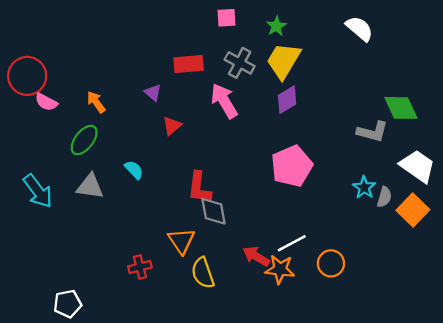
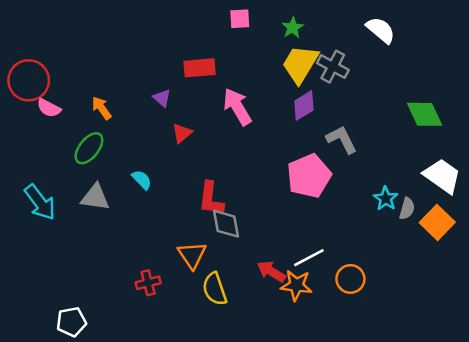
gray cross: (240, 63) -> (333, 67), moved
gray L-shape: (372, 132) -> (342, 139), moved, turned -132

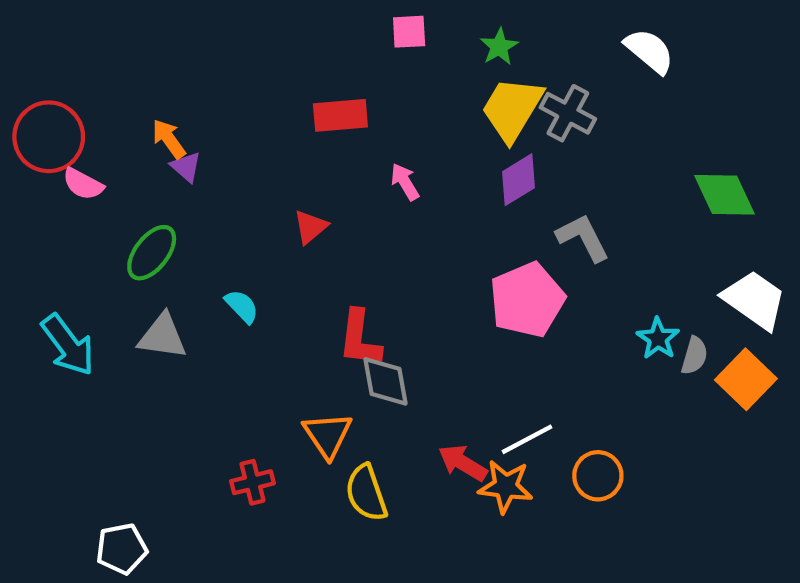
purple triangle: (162, 98) -> (186, 167), moved
pink arrow: (237, 107) -> (405, 182), size x0.6
orange arrow: (102, 108) -> (169, 139), moved

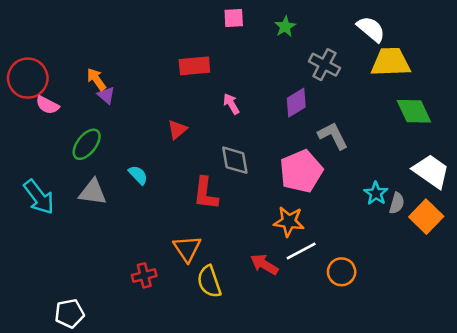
yellow trapezoid: (512, 109) -> (391, 62), moved, turned 57
gray diamond: (385, 381) -> (235, 160), moved
orange star: (506, 486) -> (289, 222), moved

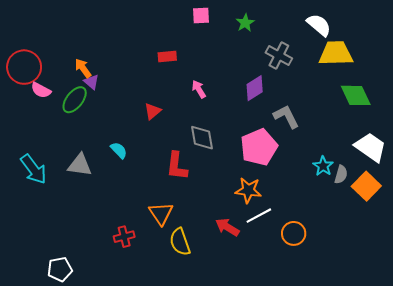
red rectangle: (194, 66) -> (167, 57), size x0.7
green ellipse: (87, 144) -> (75, 100), moved

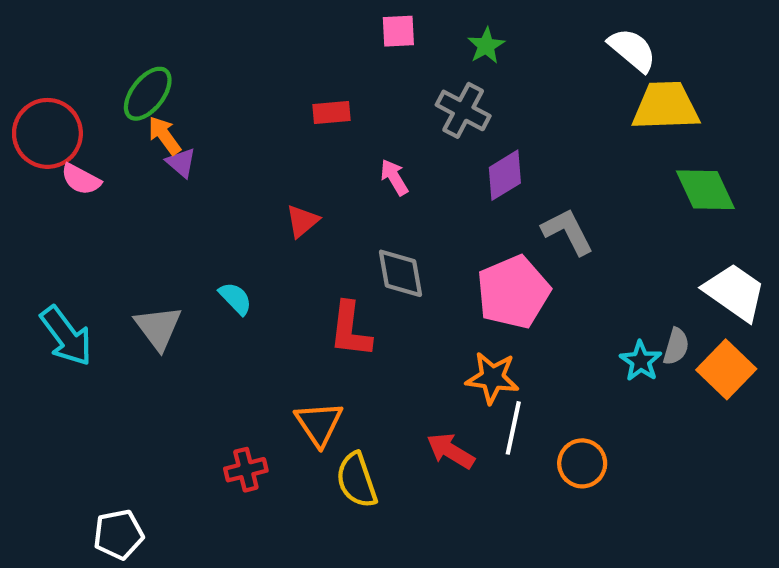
gray cross: (279, 55) -> (463, 110), moved
green ellipse: (75, 100) -> (148, 94), moved
gray triangle: (80, 165) -> (158, 328), turned 45
cyan star: (323, 166) -> (641, 361), moved
white line: (259, 216) -> (513, 428), turned -50

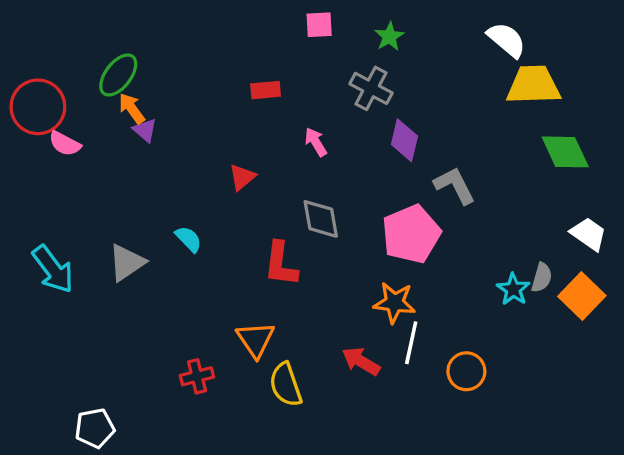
purple diamond: (505, 175) -> (404, 140), turned -45
white trapezoid: (735, 292) -> (589, 234), size x0.7
gray triangle: (158, 328) -> (127, 262), turned 33

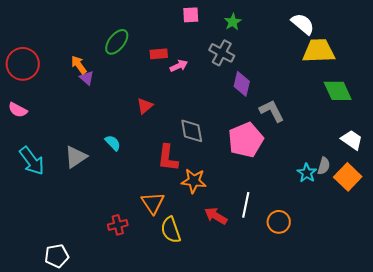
green ellipse: (118, 75) -> (117, 42), moved
pink arrow: (316, 142) -> (179, 66), moved, turned 96
pink semicircle: (65, 144) -> (18, 110), moved
orange star: (394, 303) -> (194, 181), moved

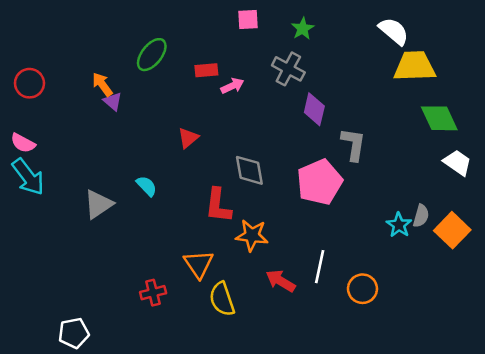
red circle: (23, 64) -> (29, 83), size x0.7
gray L-shape: (272, 111) -> (353, 144), turned 36
white trapezoid: (352, 140) -> (457, 163), moved
cyan arrow: (32, 161) -> (28, 177), moved

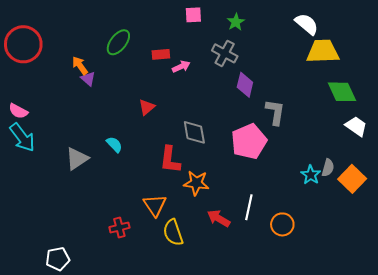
red circle: (29, 83) -> (23, 44), moved, size x1.6

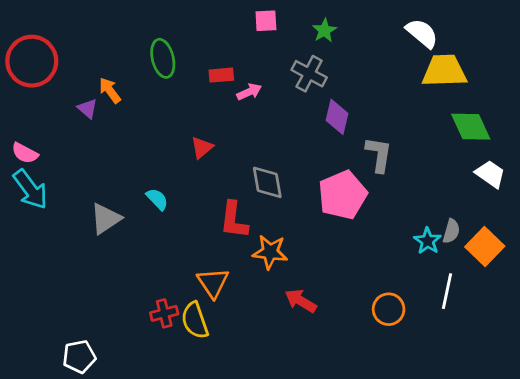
green ellipse: (118, 42) -> (163, 58), turned -52
purple triangle: (88, 79) -> (88, 109), moved
white line: (249, 207) -> (447, 291), moved
yellow semicircle: (173, 233) -> (195, 320), moved

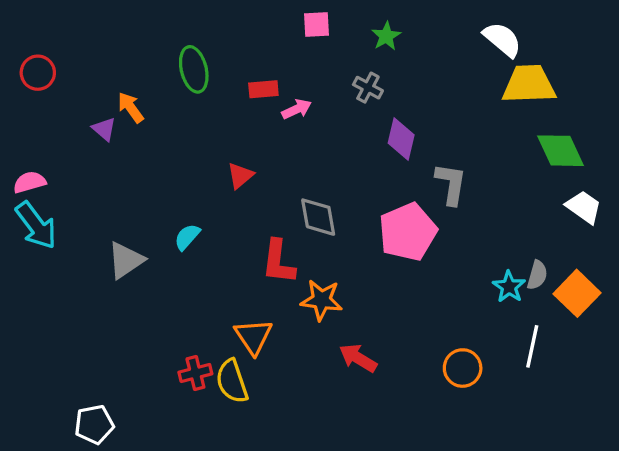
red circle: (32, 61) -> (38, 73), size x0.6
gray cross: (309, 74) -> (368, 88), size x0.7
pink semicircle: (25, 153) -> (29, 182), turned 136
cyan semicircle: (157, 199) -> (187, 237), turned -95

